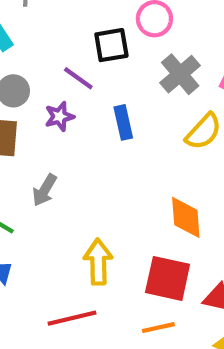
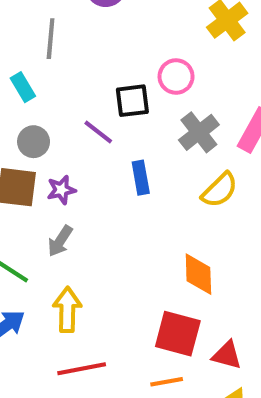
purple star: (59, 116) -> (61, 190), moved
yellow arrow: (98, 262) -> (67, 310), moved

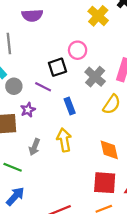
gray circle: (34, 142) -> (14, 86), moved
purple star: (61, 190) -> (28, 110), moved
yellow arrow: (67, 310) -> (64, 140), moved

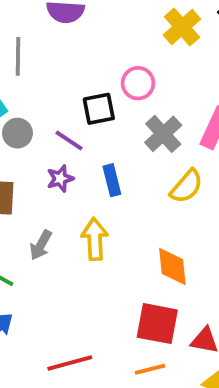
purple star: (28, 110) -> (60, 179), moved

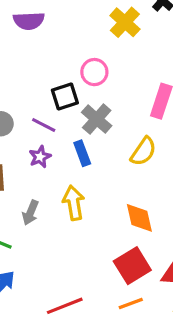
gray cross: (163, 134) -> (97, 119), moved
red square: (157, 324) -> (132, 266), turned -36

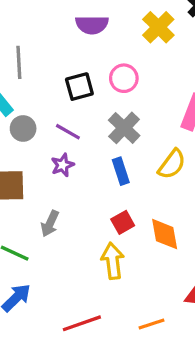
purple semicircle: (29, 21) -> (92, 25), moved
black square: (65, 96) -> (79, 87), moved
blue rectangle: (82, 153) -> (121, 171), moved
yellow arrow: (74, 203) -> (113, 261), moved
red square: (132, 266) -> (123, 222), moved, size x0.6

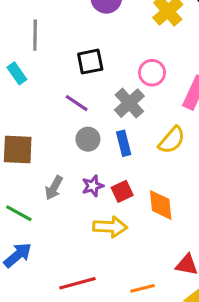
pink circle: (124, 78) -> (152, 73), moved
gray circle: (23, 128) -> (88, 139), moved
purple star: (63, 165) -> (93, 186), moved
yellow arrow: (113, 261) -> (110, 227), turned 96

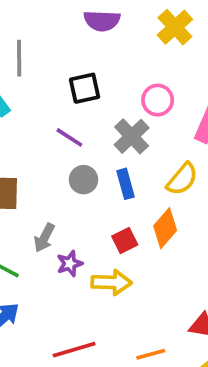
purple star: (93, 186) -> (70, 264), moved
orange diamond: (161, 205) -> (165, 228), moved, turned 48

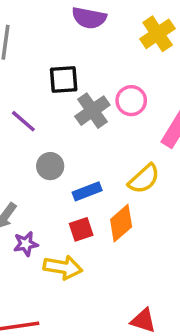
gray cross: (132, 136) -> (92, 111), moved
purple line: (69, 137) -> (23, 121), moved
blue rectangle: (125, 184) -> (87, 191), moved, turned 76

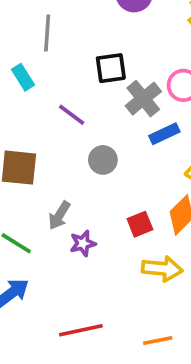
blue rectangle: (87, 191) -> (164, 134), moved
yellow arrow: (63, 267) -> (162, 269), moved

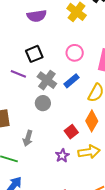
gray cross: (143, 99) -> (47, 80), moved
purple line: (72, 115) -> (18, 74), moved
purple star: (83, 243) -> (62, 156), moved

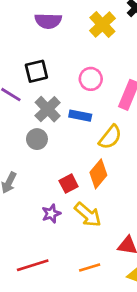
blue rectangle: (71, 81) -> (80, 116), turned 42
yellow arrow: (89, 152) -> (88, 215), turned 40

